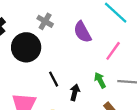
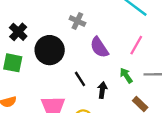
gray cross: (45, 21) -> (77, 21), moved
purple semicircle: (82, 32) -> (99, 47), moved

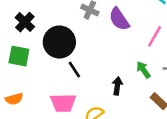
purple semicircle: (99, 47) -> (119, 19), moved
black line: (80, 79) -> (74, 70), moved

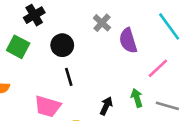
black circle: (59, 42) -> (62, 45), size x0.7

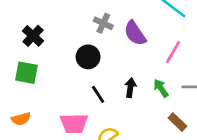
black circle: (62, 45) -> (88, 57), moved
black line: (69, 77) -> (98, 94), moved
black arrow: (106, 106) -> (130, 88), moved

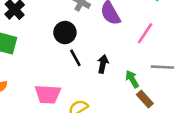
green arrow: (161, 88) -> (132, 79), moved
black line: (98, 94) -> (75, 58), moved

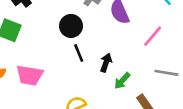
green arrow: (132, 79) -> (122, 81), moved, turned -114
pink trapezoid: (48, 94) -> (30, 75), moved

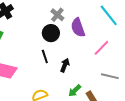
black circle: (71, 26) -> (51, 33), moved
green arrow: (122, 81) -> (75, 91), moved

